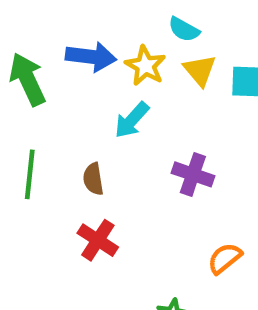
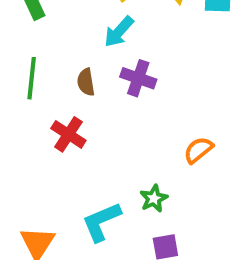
purple cross: (193, 174) -> (138, 78), moved
red cross: (98, 240) -> (68, 134), moved

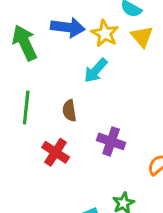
purple cross: (138, 78) -> (111, 141), moved

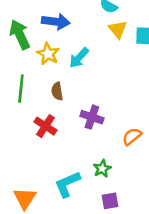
yellow star: (105, 33) -> (48, 54), moved

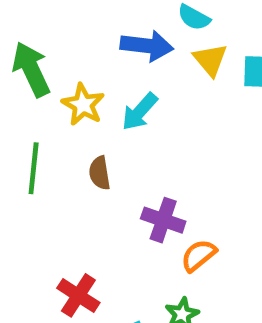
blue arrow: (56, 22) -> (147, 46), moved
red cross: (45, 126) -> (78, 295), moved
orange semicircle: (132, 136) -> (199, 255), moved

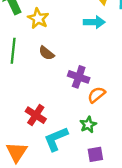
cyan arrow: (140, 112) -> (94, 22), moved, turned -132
brown semicircle: (100, 173) -> (46, 53), turned -42

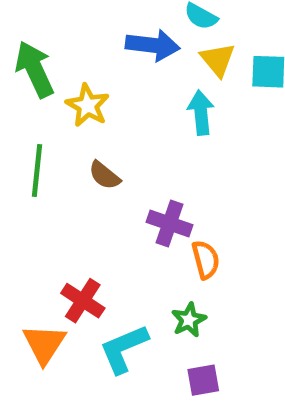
cyan arrow: (94, 22) -> (201, 113), turned -96
orange semicircle: (97, 95) -> (206, 260), turned 114
orange triangle: (17, 152) -> (44, 344), moved

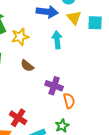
yellow star: (88, 105) -> (20, 37), turned 30
cyan arrow: (201, 113) -> (57, 40), moved

